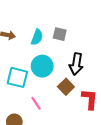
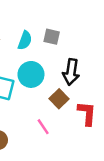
pink line: (36, 103) -> (43, 127), moved

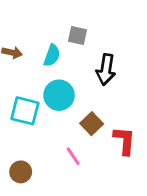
gray square: (52, 37) -> (77, 36), moved
black arrow: (71, 72) -> (106, 70), moved

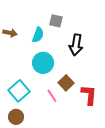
cyan square: (25, 111) -> (19, 91), moved, turned 35
pink line: (73, 156) -> (52, 96), moved

